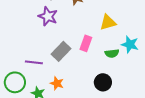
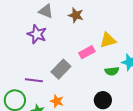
purple star: (48, 16) -> (37, 34), moved
pink rectangle: (86, 43) -> (87, 52), moved, turned 42

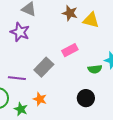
brown star: (76, 15) -> (70, 13), moved
yellow triangle: (108, 40) -> (91, 20), moved, turned 30

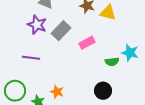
gray rectangle: (44, 67) -> (61, 31), moved
purple line: (17, 78) -> (31, 58), moved

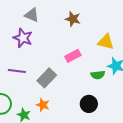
yellow triangle: (108, 13) -> (106, 42), moved
gray rectangle: (61, 31) -> (47, 78), moved

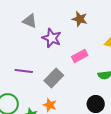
gray triangle: (32, 15) -> (30, 21), moved
purple star: (23, 38) -> (52, 38), moved

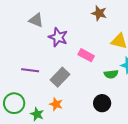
brown star: (80, 19) -> (99, 13), moved
pink rectangle: (80, 56) -> (86, 55), turned 56

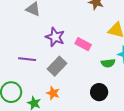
purple star: (58, 37) -> (55, 37), moved

